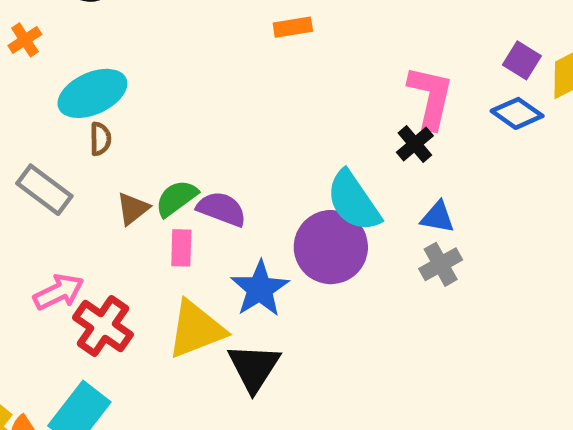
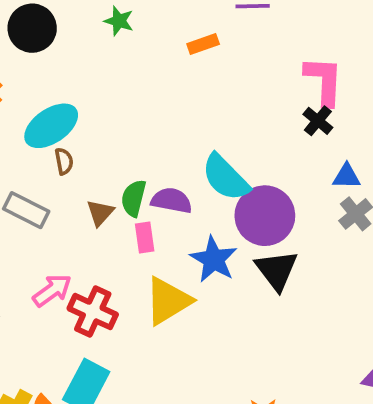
green semicircle: (176, 198) -> (134, 198), turned -30
cyan semicircle: (353, 201) -> (225, 177), moved
black triangle: (254, 367) -> (277, 270), moved

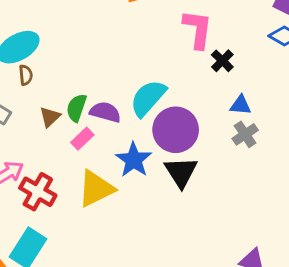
pink L-shape: (324, 81) -> (198, 29), moved
cyan semicircle: (225, 177) -> (148, 98), turned 81
pink rectangle: (145, 238) -> (82, 139), turned 50

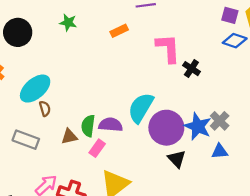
blue triangle: (241, 105) -> (220, 151), moved
brown triangle: (50, 117) -> (69, 137), turned 42
blue star: (134, 160) -> (198, 126), moved
black triangle: (181, 172) -> (177, 159), size x0.7

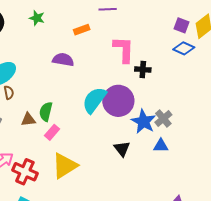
black cross: (191, 69) -> (143, 69), turned -35
purple semicircle: (111, 125) -> (63, 60), moved
purple circle: (166, 128) -> (118, 101), moved

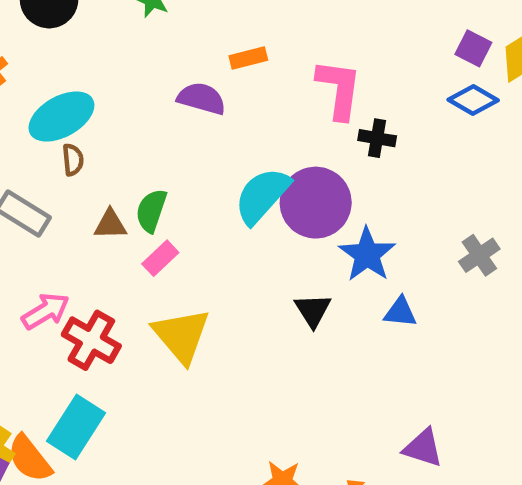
orange rectangle: (82, 30) -> (248, 58), moved
gray cross: (163, 118) -> (479, 255), moved
yellow triangle: (65, 166) -> (181, 336), turned -44

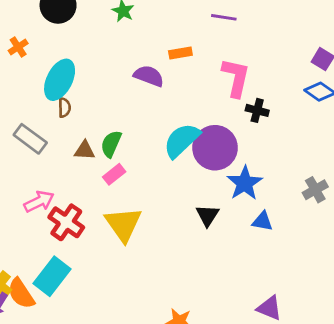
cyan ellipse: (61, 117) -> (60, 80), turned -39

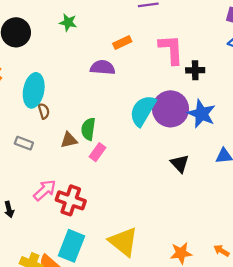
gray rectangle: (30, 139) -> (24, 143), size x0.7
blue star: (245, 183) -> (201, 114), moved
yellow triangle: (123, 224) -> (123, 242), moved

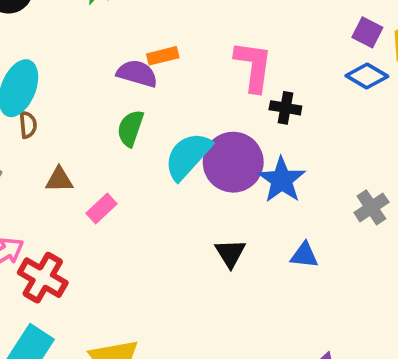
orange rectangle: (122, 42) -> (163, 56), moved
green semicircle: (88, 129) -> (130, 128), moved

